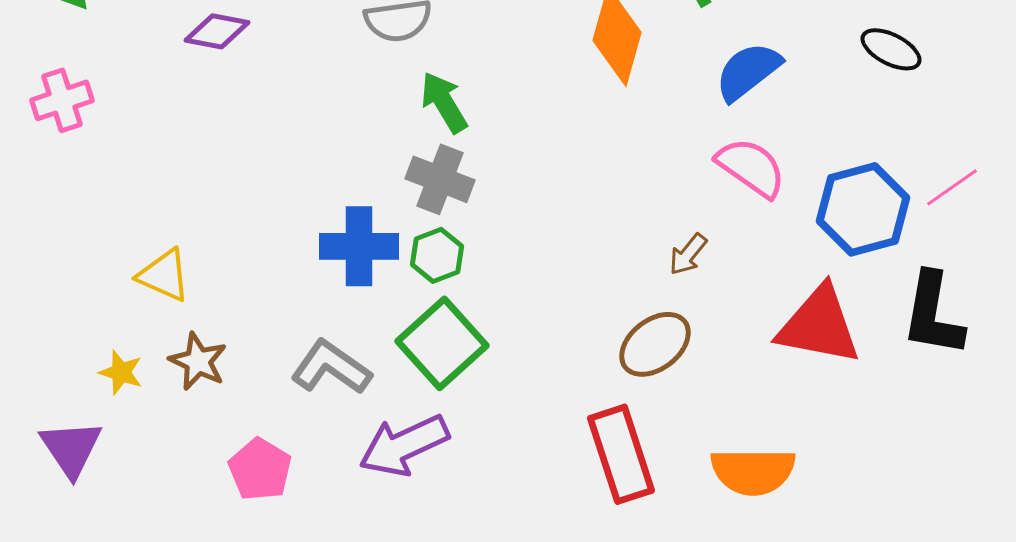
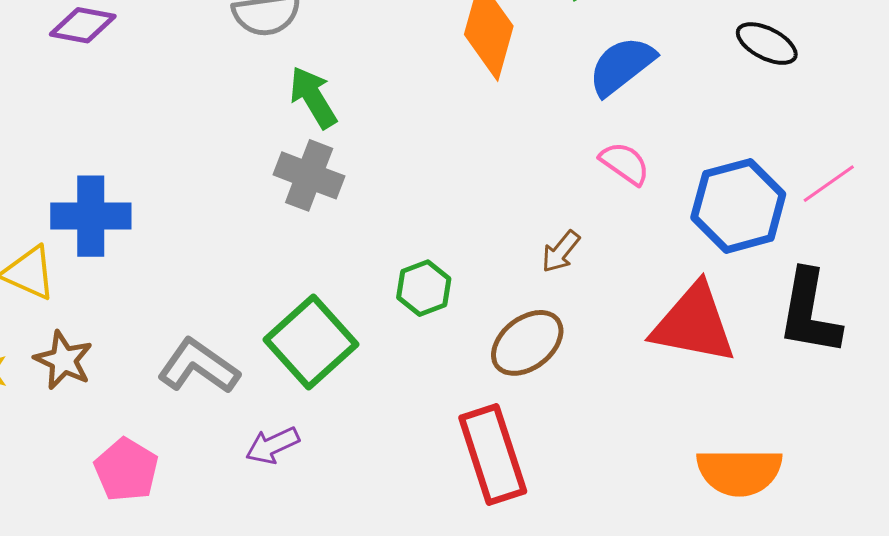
pink semicircle: (751, 167) -> (625, 163), size x0.7
blue cross: (359, 246) -> (91, 216), moved
green hexagon: (437, 255) -> (424, 288), moved
purple arrow: (404, 445) -> (272, 445), size x0.6
orange semicircle: (753, 471) -> (739, 472), moved

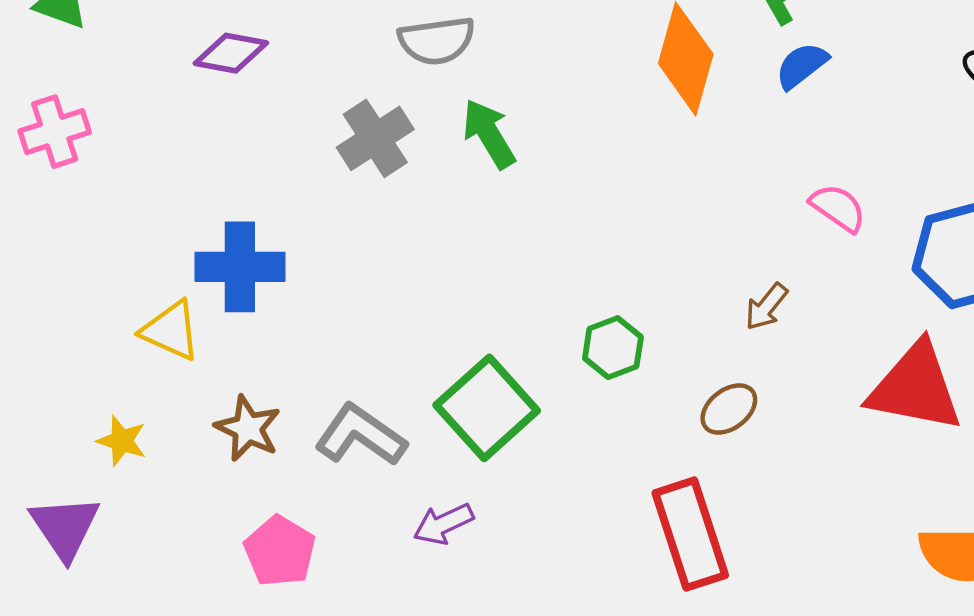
blue semicircle: (622, 66) -> (802, 66), moved, size x0.7
gray cross: (309, 175) -> (375, 138), moved, turned 36
brown ellipse: (527, 343) -> (729, 409), size x0.7
brown star: (63, 360) -> (248, 428), moved

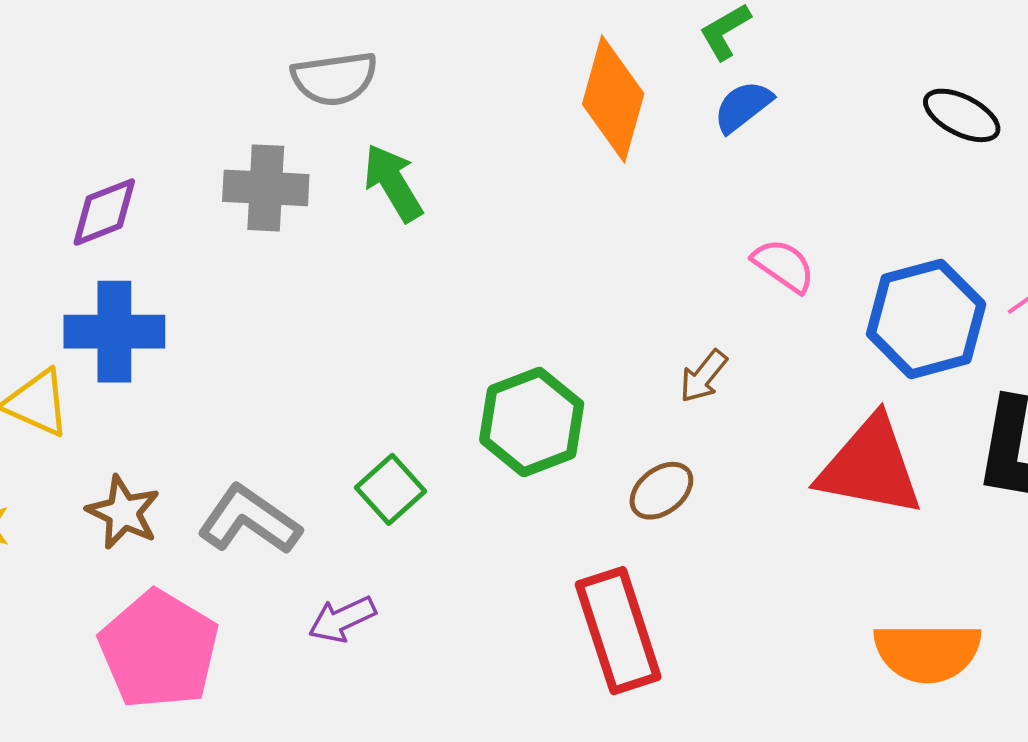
purple diamond: (231, 53) -> (104, 212), moved, turned -32
gray cross: (375, 138) -> (266, 188), turned 36
green hexagon: (613, 348) -> (532, 422), size x1.5
green square: (487, 408) -> (390, 489), size x0.6
pink pentagon: (280, 551) -> (159, 650), size x1.5

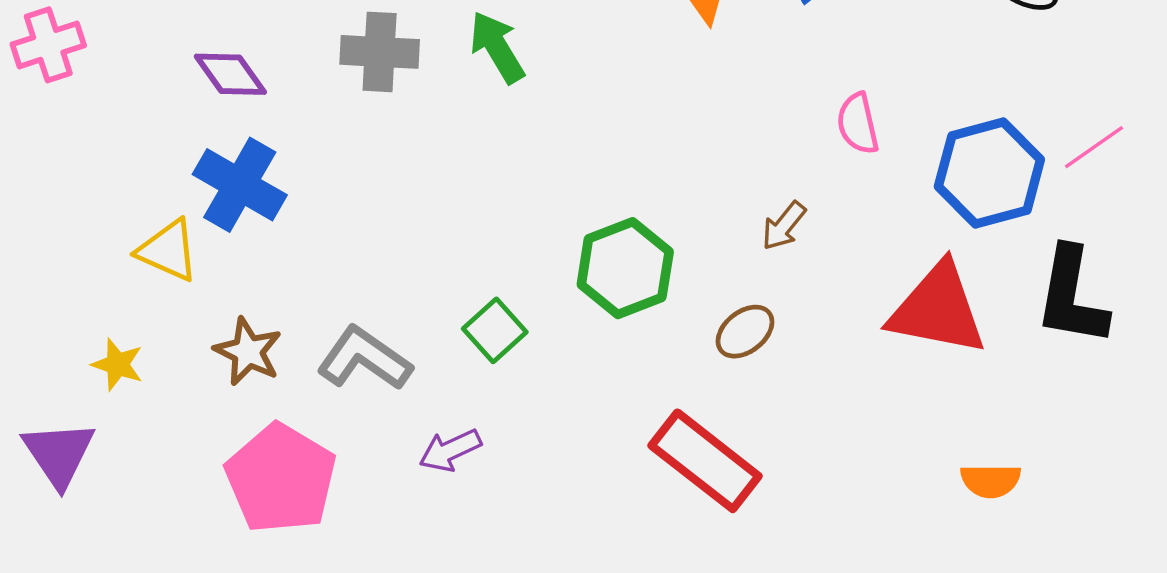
purple diamond: (104, 212) -> (230, 74), turned 76
pink semicircle: (784, 266) -> (858, 124), turned -138
blue cross: (114, 332) -> (240, 185), turned 30
red rectangle: (618, 631) -> (705, 461), turned -34
orange semicircle: (927, 652) -> (991, 481), size x0.6

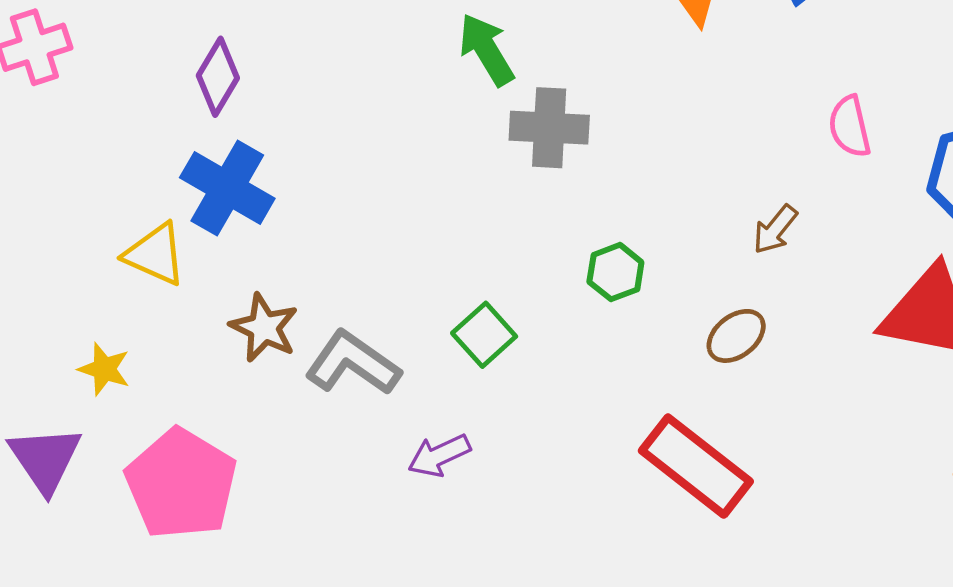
gray cross: (380, 52) -> (549, 128), moved
purple diamond: (230, 74) -> (218, 77), turned 66
green hexagon: (625, 268) -> (615, 272), size x0.6
brown star: (248, 352) -> (264, 328), moved
pink pentagon: (281, 478) -> (181, 484), moved

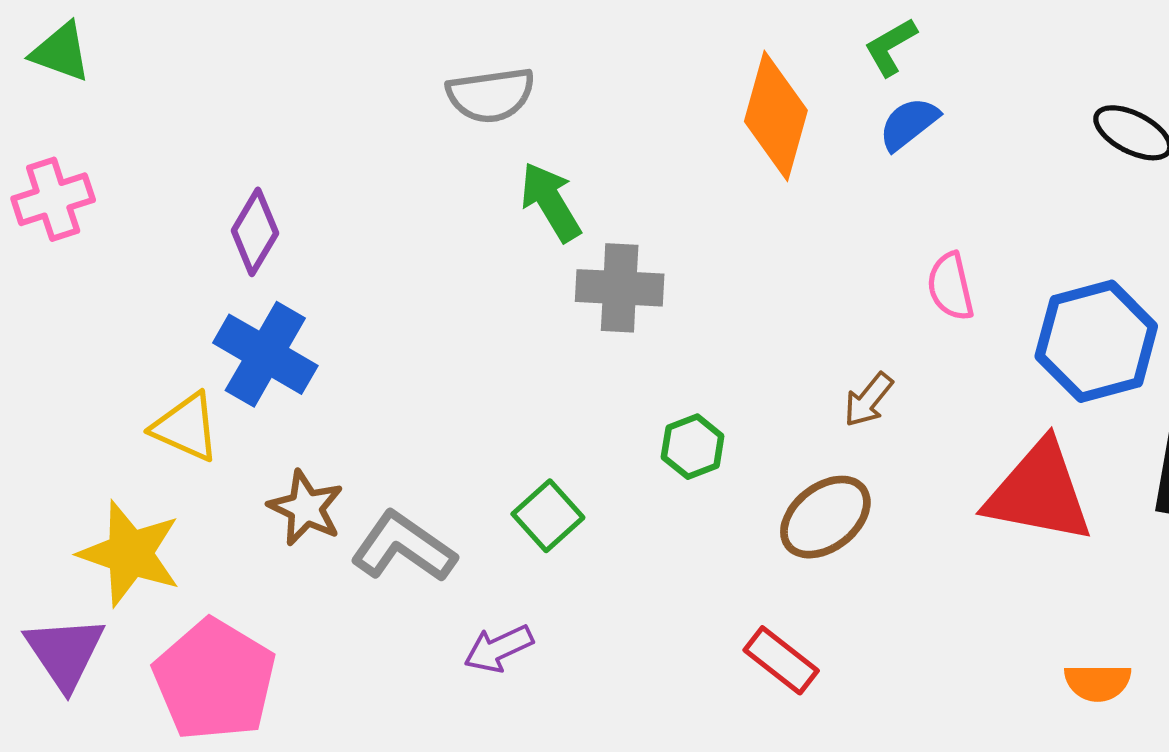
brown ellipse: (736, 336) -> (825, 517), size x1.4
yellow star: (104, 369) -> (130, 554), size x1.8
red rectangle: (696, 466) -> (781, 660), size x0.6

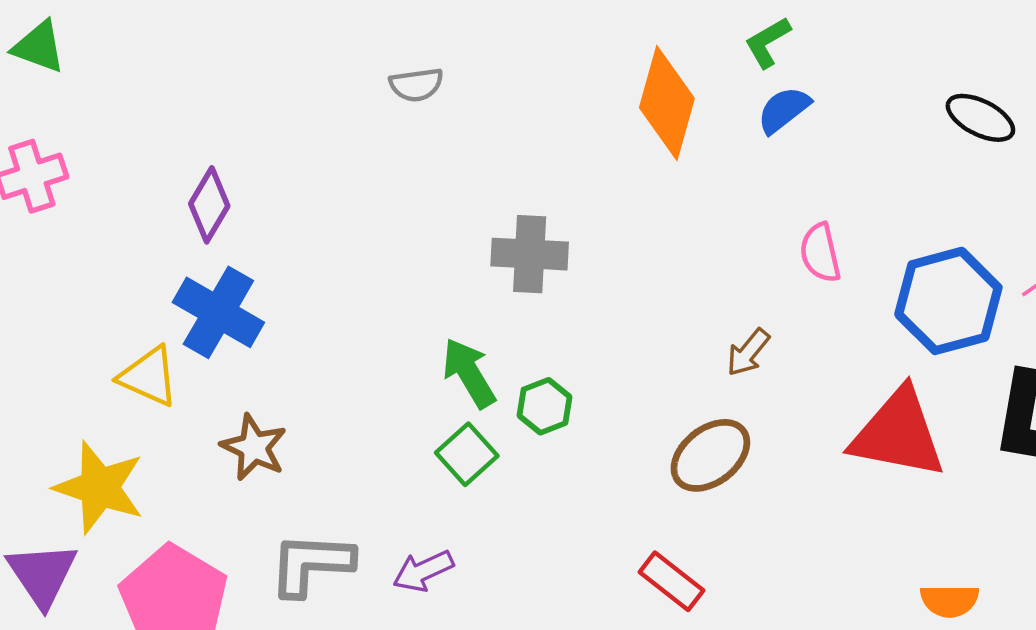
gray semicircle: (491, 95) -> (416, 85), size x0.7
green arrow: (551, 202) -> (469, 373), moved
green hexagon: (693, 447) -> (544, 406), moved
gray L-shape: (403, 547) -> (311, 564), moved, turned -32

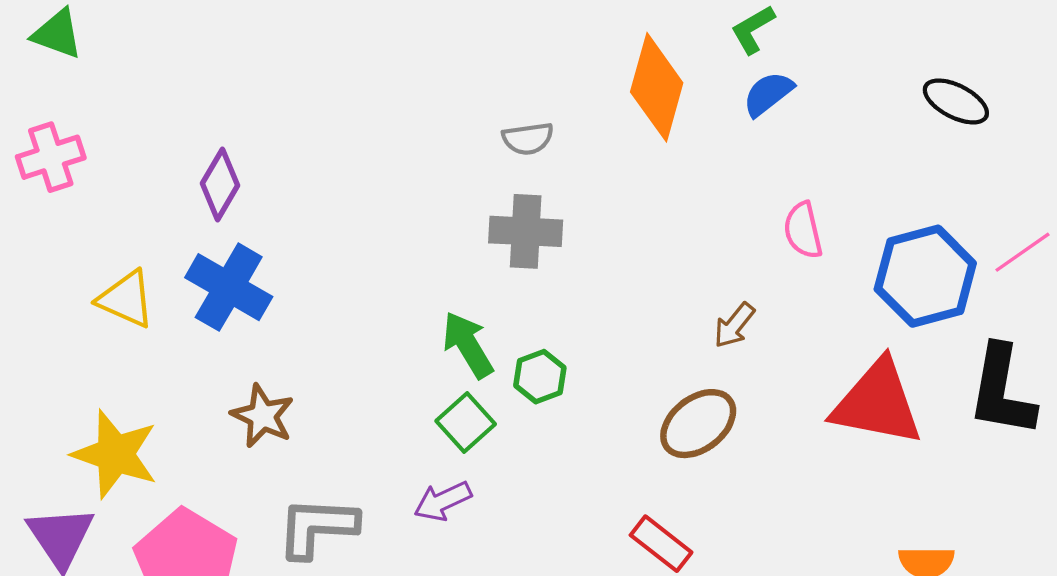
gray semicircle: (416, 85) -> (528, 139), moved
yellow triangle: (149, 376) -> (126, 299), moved
purple arrow: (423, 571) -> (443, 501), moved

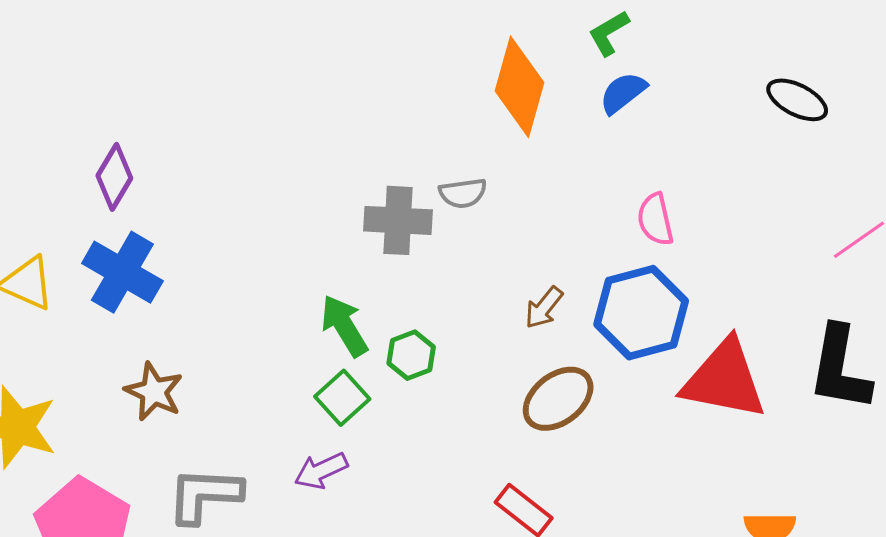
gray semicircle: (528, 139) -> (463, 193), moved
blue hexagon: (925, 276) -> (641, 313), moved
brown arrow: (734, 325) -> (544, 308), moved

